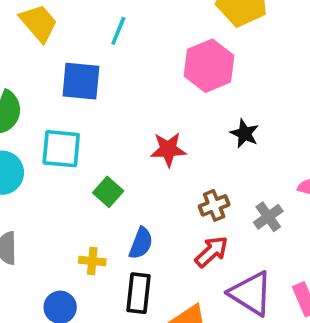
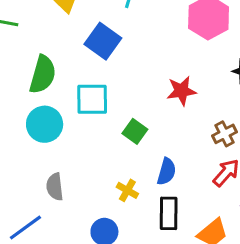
blue square: (81, 81) -> (103, 41), turned 36
yellow cross: (92, 261) -> (127, 190), turned 30

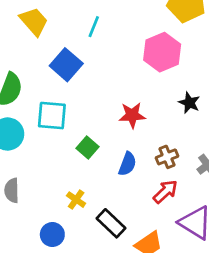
blue semicircle: (167, 172) -> (127, 164), moved
black rectangle: (169, 213) -> (111, 223), turned -52

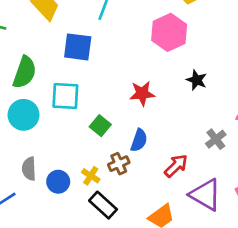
blue square: (66, 65) -> (78, 47), turned -32
brown cross: (167, 157) -> (119, 164), moved
black rectangle: (111, 223) -> (103, 205), moved
blue circle: (52, 235) -> (58, 182), moved

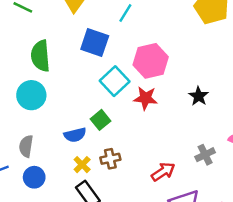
pink hexagon: (169, 32) -> (151, 61), moved
green semicircle: (25, 72) -> (40, 56), turned 144
cyan square: (65, 96) -> (115, 81), moved, turned 32
blue semicircle: (139, 140) -> (75, 135), moved, turned 45
blue circle: (58, 182) -> (34, 177), moved

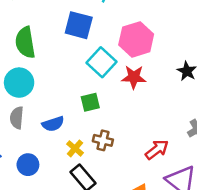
green square: (101, 120) -> (90, 102), turned 30
blue semicircle: (75, 135) -> (53, 124), moved
gray semicircle: (26, 146) -> (17, 118), moved
brown cross: (110, 159) -> (103, 140), turned 30

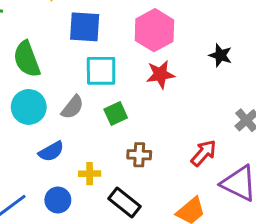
cyan square: (101, 62) -> (101, 71), moved, turned -32
gray semicircle: (17, 118) -> (72, 107), moved, turned -135
blue semicircle: (53, 124) -> (51, 151), moved
yellow cross: (75, 148) -> (90, 174), moved, turned -30

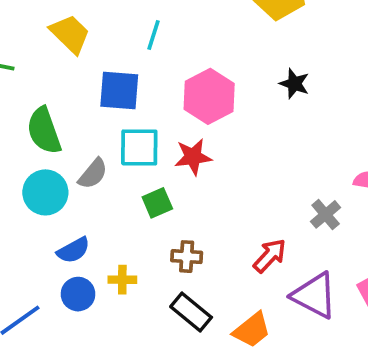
black star: (220, 55) -> (294, 84), moved
red star: (160, 74) -> (193, 157), moved
gray semicircle: (72, 107) -> (93, 174), moved
blue circle: (58, 200) -> (78, 294), moved
black rectangle: (125, 202) -> (191, 312), moved

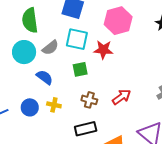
blue semicircle: (73, 250) -> (45, 77), moved, turned -126
red arrow: (270, 256) -> (122, 97), moved
black rectangle: (191, 312) -> (86, 129), turned -65

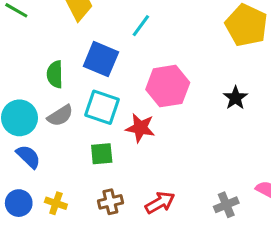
green semicircle: (30, 20) -> (55, 74), moved, size x0.7
blue semicircle: (45, 77) -> (28, 157), moved
brown cross: (89, 100) -> (110, 202), turned -35

